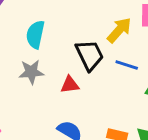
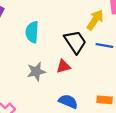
gray star: (31, 72) -> (36, 72), moved

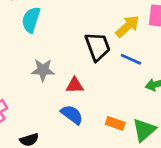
cyan semicircle: (32, 32) -> (31, 20), moved
red triangle: (63, 66) -> (75, 85), moved

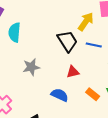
red triangle: (75, 85) -> (73, 72), moved
orange rectangle: (115, 123) -> (93, 94), turned 32

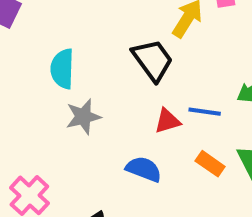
cyan semicircle: (14, 32) -> (62, 69), moved
blue line: (94, 45) -> (205, 112), moved

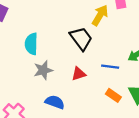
red triangle: (167, 121) -> (79, 74), moved
blue semicircle: (144, 169) -> (55, 102), moved

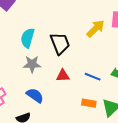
black trapezoid: (81, 38) -> (60, 43), moved
orange rectangle: (113, 95) -> (89, 103), turned -40

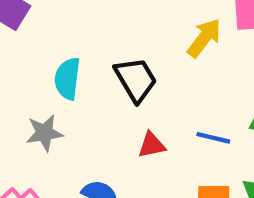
gray star: (32, 64) -> (44, 133), moved

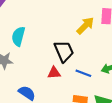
black trapezoid: (136, 80) -> (64, 51), moved

